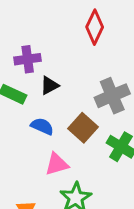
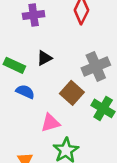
purple cross: (28, 59) -> (34, 15), moved
blue semicircle: (42, 126) -> (25, 92), moved

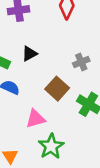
gray cross: (96, 66) -> (81, 62), size x0.6

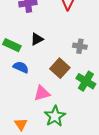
gray cross: (81, 62) -> (80, 46), turned 32

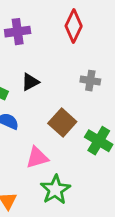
gray cross: (80, 46) -> (90, 81), moved

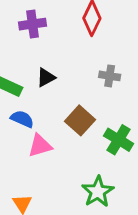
pink triangle: (37, 157) -> (40, 146), moved
green star: (55, 190) -> (98, 192), moved

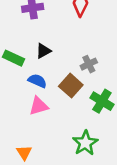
gray cross: (110, 76) -> (89, 64), moved, turned -35
blue semicircle: (22, 119) -> (37, 81), moved

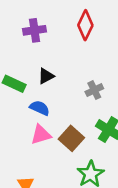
brown square: (71, 86) -> (71, 138), moved

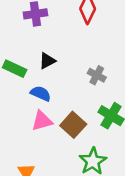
gray cross: (94, 90) -> (97, 75), turned -36

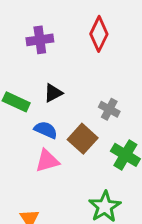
brown square: (73, 125) -> (83, 139), moved

